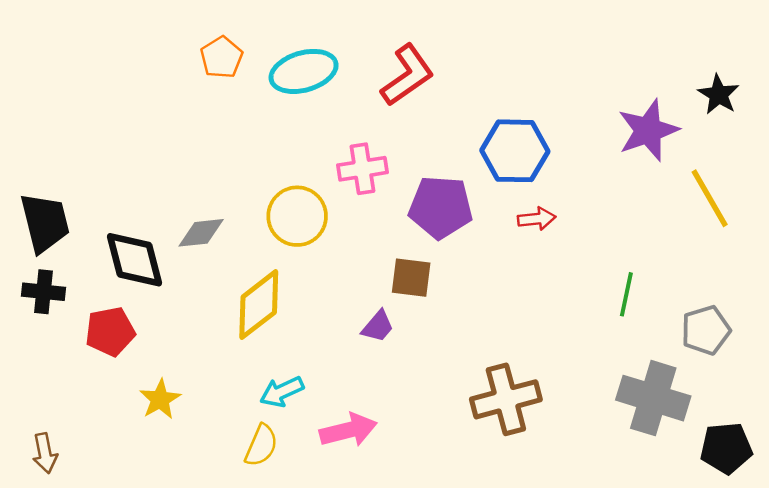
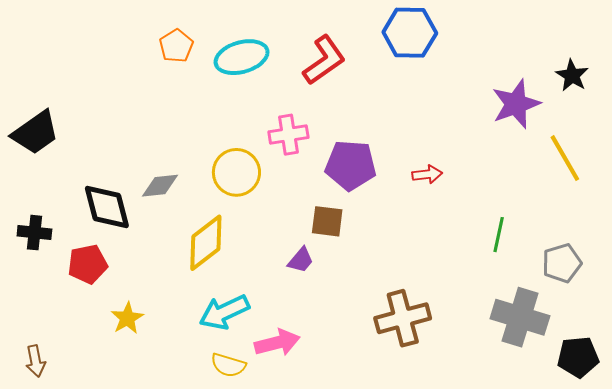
blue hexagon: (515, 151) -> (410, 33), moved
black trapezoid: (45, 223) -> (35, 133), moved, turned 69
cyan arrow: (282, 392) -> (224, 312), size x1.4
yellow semicircle: (261, 445) -> (228, 365), moved, turned 84

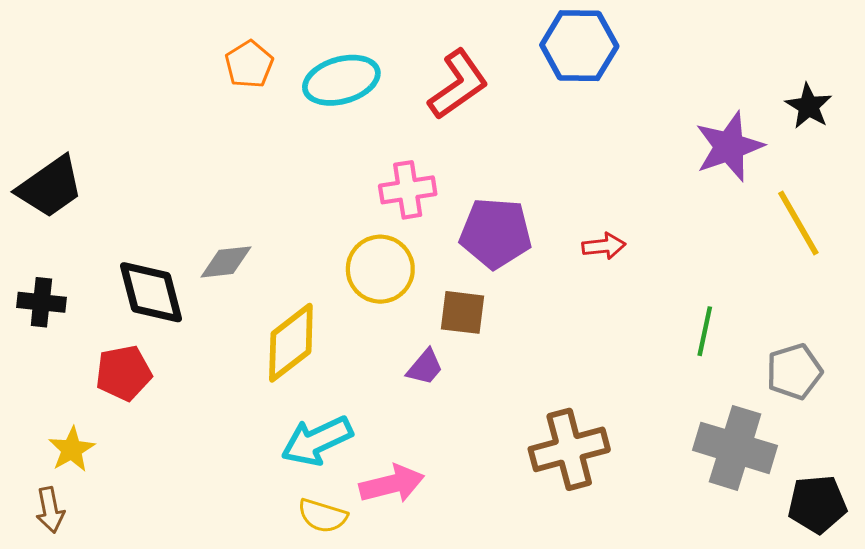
yellow circle: (236, 172) -> (380, 269), moved
black cross: (34, 233) -> (41, 302), moved
yellow star: (127, 318) -> (72, 449), moved

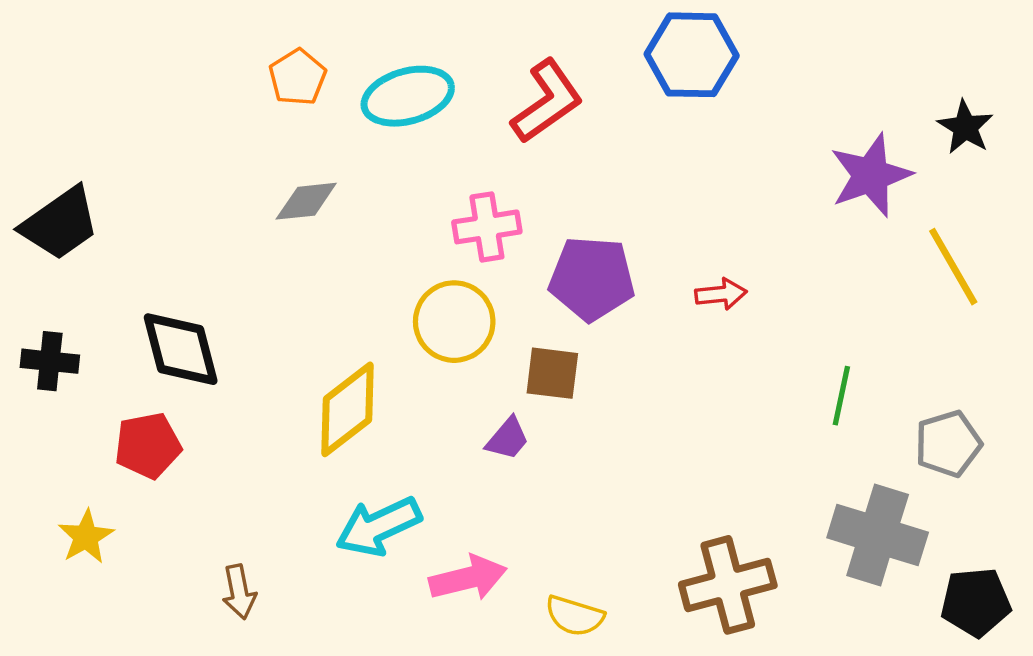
gray diamond: (226, 262) -> (306, 201), moved
brown cross: (569, 449) -> (728, 585), moved
brown arrow: (50, 510) -> (239, 592), moved
yellow semicircle: (323, 516) -> (575, 616), moved

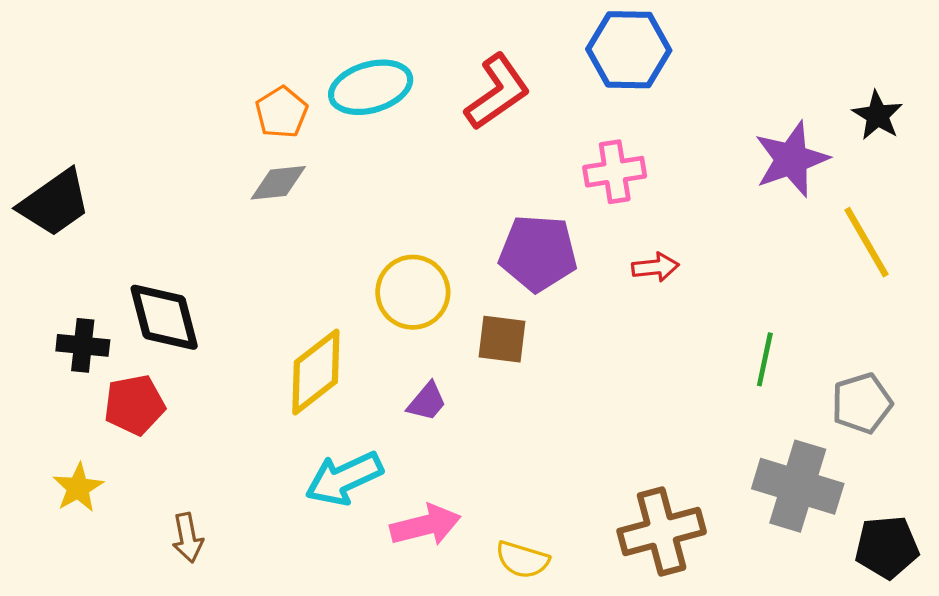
orange pentagon: (298, 77) -> (281, 112), moved
pink cross: (487, 227) -> (615, 172), moved
black cross: (50, 361) -> (83, 345), moved
purple trapezoid: (508, 439) -> (427, 402), moved
brown arrow: (239, 592) -> (188, 538), moved

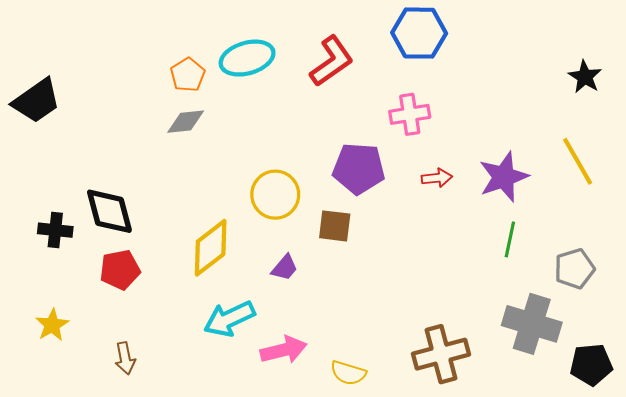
purple star: (791, 159) -> (504, 177), moved
black trapezoid: (55, 203) -> (36, 101), moved
red pentagon: (134, 405) -> (120, 270), moved

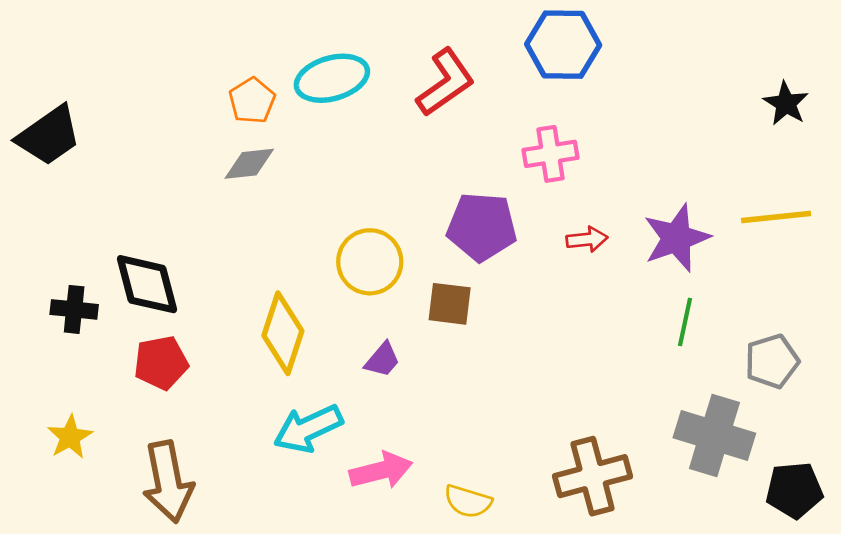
yellow line: (578, 161) -> (776, 217), turned -66
yellow diamond: (211, 248) -> (283, 333), turned -34
brown arrow: (125, 358) -> (168, 482), size x1.8

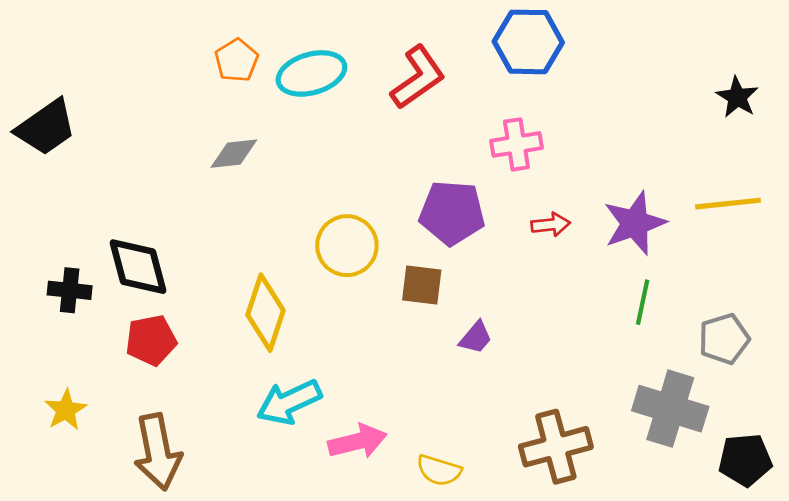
orange pentagon: (252, 101) -> (237, 60), moved
purple trapezoid: (382, 360) -> (476, 338), moved

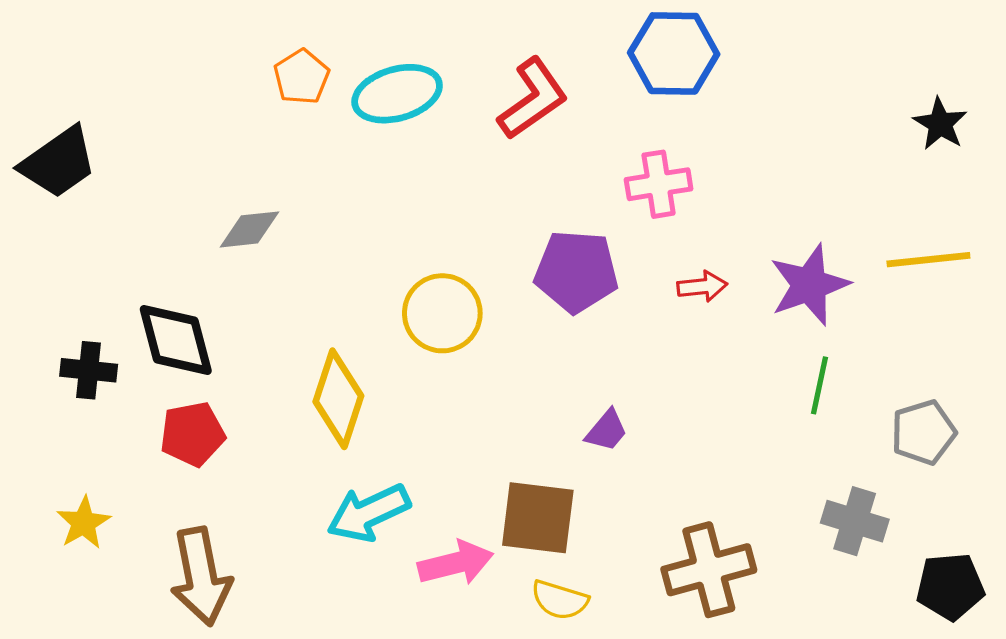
gray diamond: (234, 154) -> (250, 229), moved
brown square: (422, 285) -> (538, 518), moved, size x1.4
gray cross: (670, 409) -> (855, 521), size x0.7

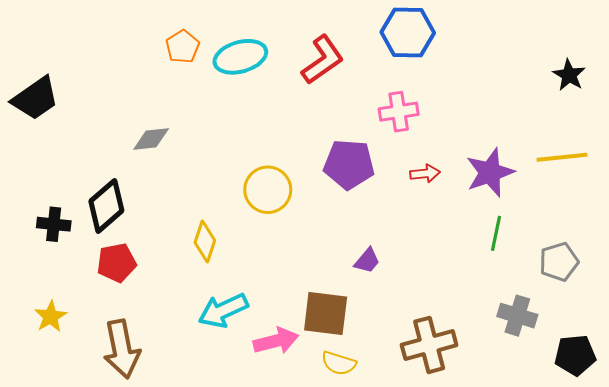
black diamond: (176, 340) -> (106, 206), turned 64
yellow diamond: (338, 399) -> (205, 241), size x0.7

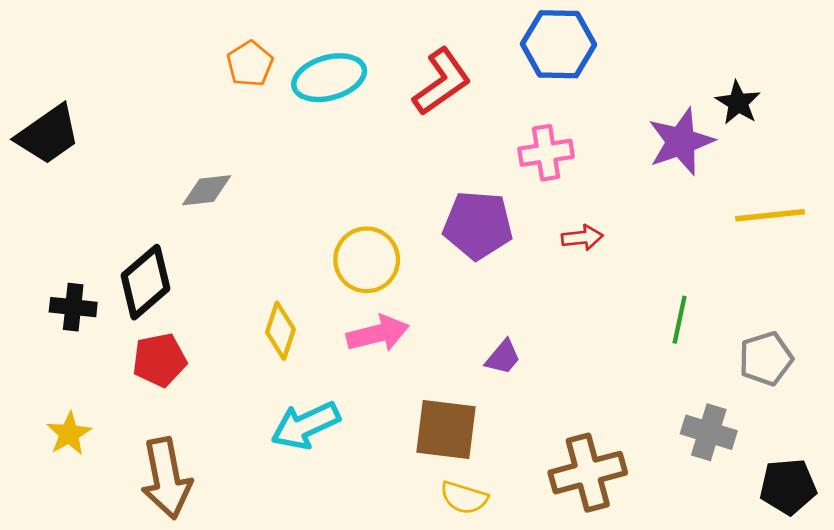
black star: (569, 75) -> (738, 103), moved
purple star: (490, 172) -> (681, 142), moved
pink arrow: (276, 341) -> (378, 334), moved

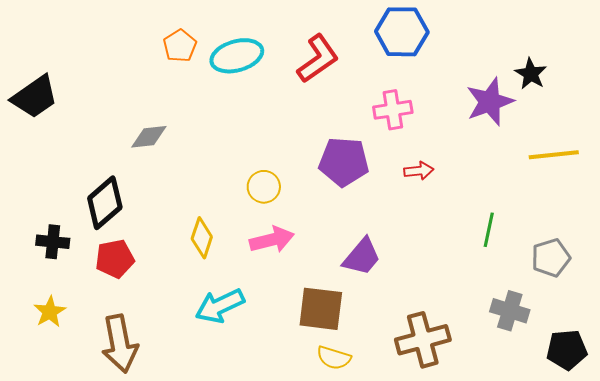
yellow circle: (367, 260) -> (264, 187), size x0.7
black cross: (73, 307) -> (53, 242), moved
purple trapezoid: (503, 357) -> (362, 257), size x1.5

